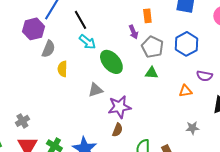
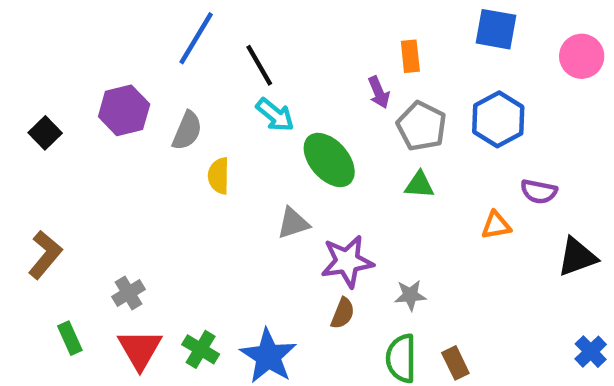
purple hexagon: (33, 29) -> (124, 110), moved
gray star: (192, 128) -> (410, 295), moved

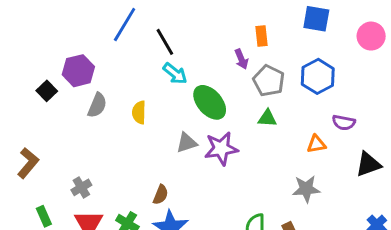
gray semicircle: (187, 131) -> (97, 105), moved
black square: (45, 133) -> (47, 91), moved
purple star: (347, 261) -> (221, 148), moved
gray star: (410, 295) -> (306, 189), moved, size x1.4
brown semicircle: (343, 313) -> (161, 195), moved

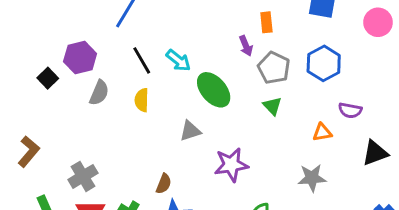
black line: (165, 42) -> (142, 60), moved
green triangle: (267, 118) -> (272, 106), turned 42
purple star: (221, 148) -> (231, 165), moved
gray cross: (81, 187) -> (83, 176), size x1.4

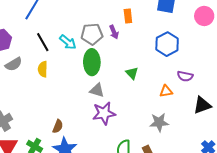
gray pentagon: (274, 68) -> (92, 34), moved, turned -30
green ellipse: (214, 90) -> (92, 62), turned 40
gray semicircle: (99, 93) -> (14, 64), turned 36
gray triangle: (190, 131) -> (97, 90), moved, turned 35

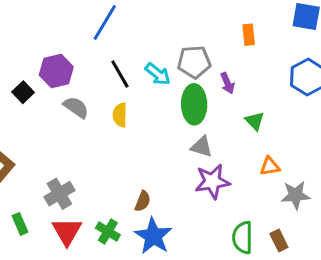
purple arrow: (114, 32) -> (227, 83), moved
gray semicircle: (14, 64) -> (76, 107), turned -114
orange triangle: (166, 91) -> (270, 166), moved

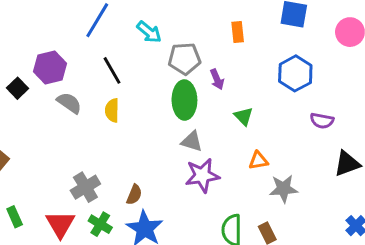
cyan arrow: (158, 74) -> (149, 32), moved
gray cross: (59, 194) -> (85, 187), moved

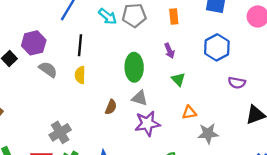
gray pentagon: (184, 59) -> (134, 15), moved
black line: (112, 70) -> (80, 45), turned 35
purple arrow: (217, 79) -> (169, 51), moved
brown semicircle: (134, 195) -> (111, 107), moved

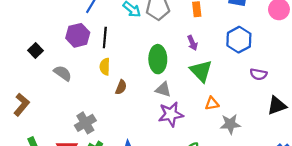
purple hexagon: (34, 43) -> (78, 35), moved
gray semicircle: (48, 69) -> (63, 73), moved
green triangle: (178, 79) -> (201, 71), size x1.6
brown semicircle: (111, 107) -> (121, 87), moved

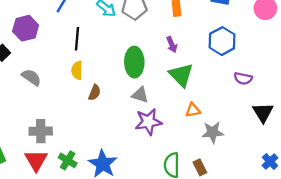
purple hexagon: (78, 35) -> (26, 28), moved
black triangle: (277, 106) -> (263, 112), turned -42
gray cross: (85, 123) -> (41, 131), moved, turned 30

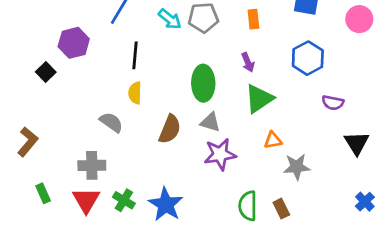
green triangle: (181, 75) -> (259, 99), turned 40
gray semicircle: (31, 77) -> (111, 122), moved
brown semicircle: (95, 93) -> (170, 129), moved, size x1.5

